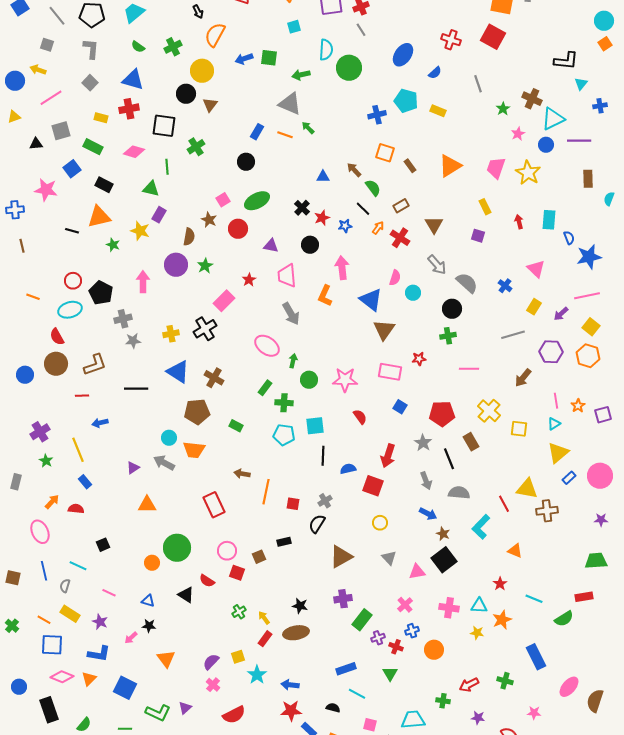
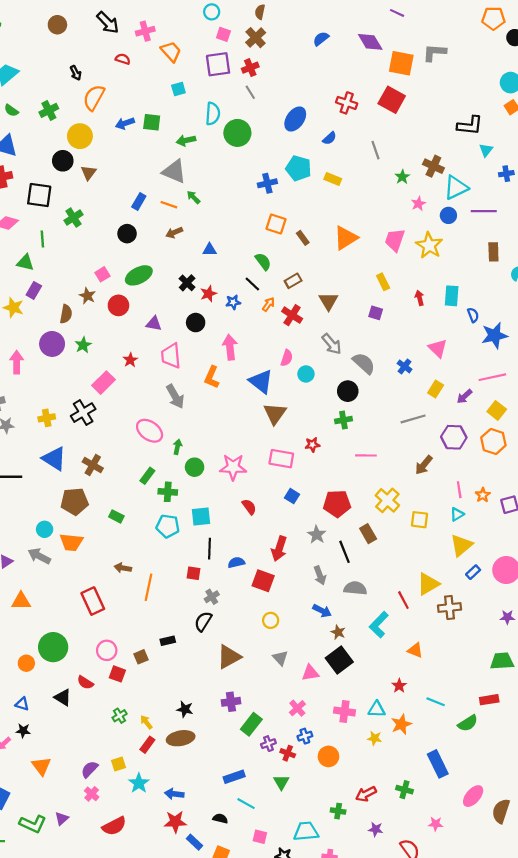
brown arrow: (354, 170) -> (174, 233), moved, turned -70
yellow triangle: (527, 489) -> (428, 584), turned -40
red square: (293, 504) -> (193, 573), moved

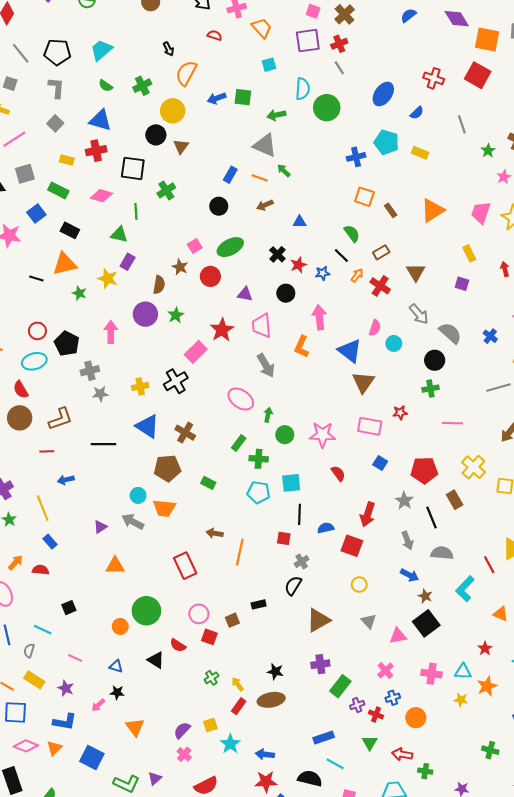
red star: (130, 360) -> (222, 330), size x1.6
red arrow: (366, 794) -> (402, 754), moved, turned 36
black semicircle: (220, 819) -> (310, 778), size x1.6

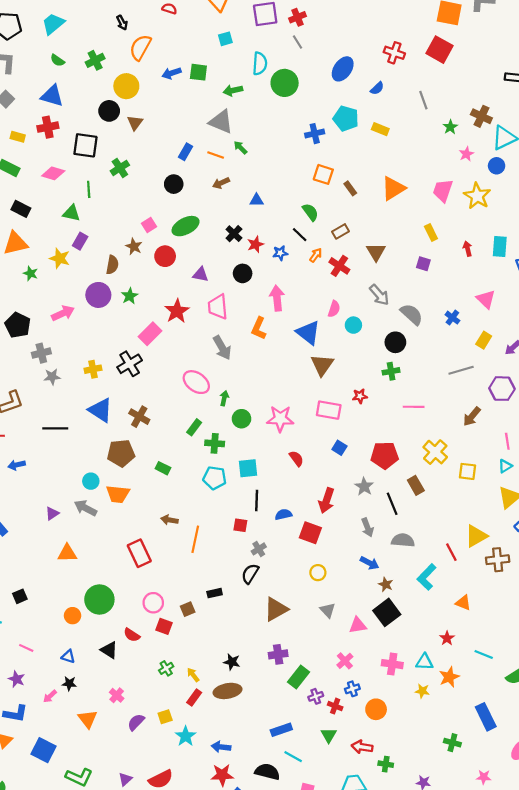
pink arrow: (111, 332) -> (63, 313), turned 65
pink cross: (184, 754) -> (117, 695), moved
purple triangle: (155, 778) -> (125, 779), moved

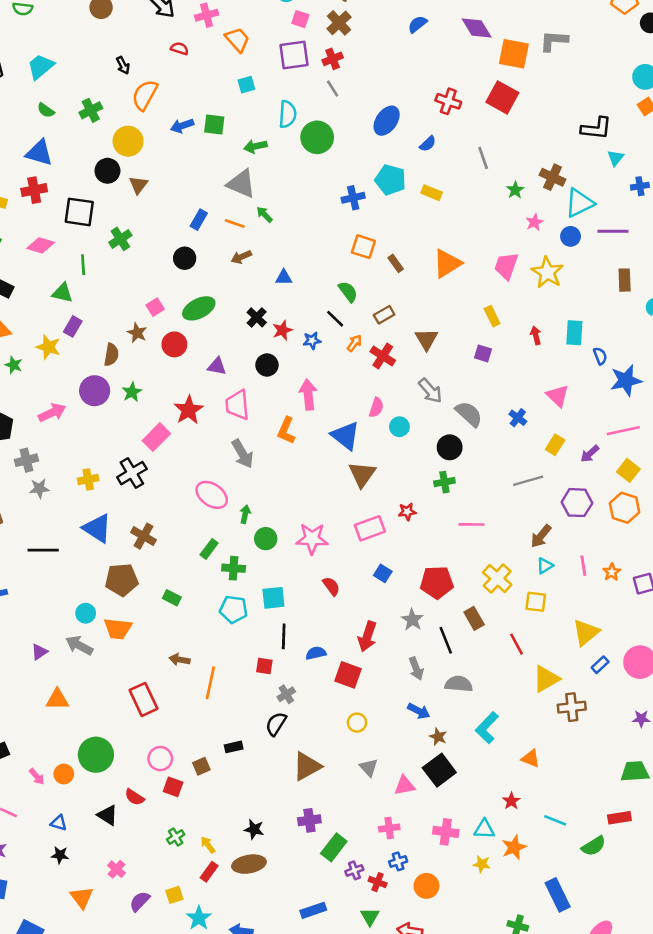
pink rectangle: (329, 410) -> (370, 528), turned -30
cyan triangle: (505, 466) -> (545, 566), moved
red line: (451, 552) -> (516, 644), moved
pink cross: (345, 661) -> (389, 828), turned 35
pink arrow: (50, 696) -> (37, 777), moved, turned -88

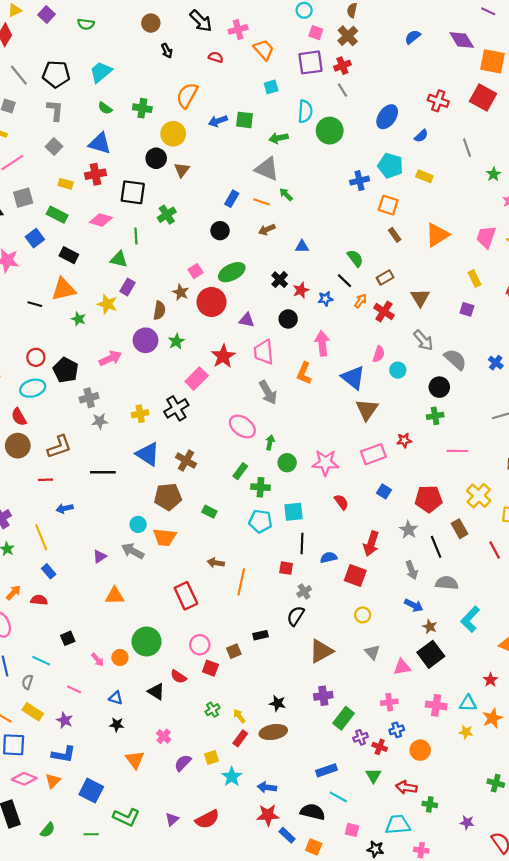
black arrow: (123, 65) -> (167, 51), moved
green cross: (91, 110) -> (142, 108), turned 36
orange square: (363, 247) -> (388, 205), moved
red circle: (174, 344) -> (212, 302), size x1.4

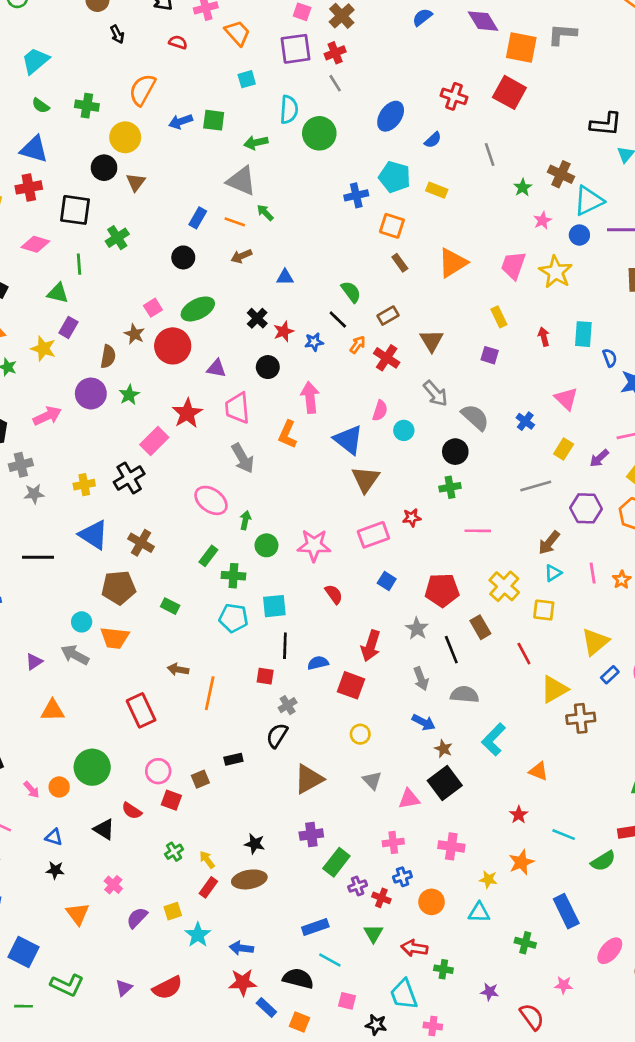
cyan triangle: (468, 703) -> (479, 912), moved
cyan trapezoid: (398, 825) -> (404, 994), turned -105

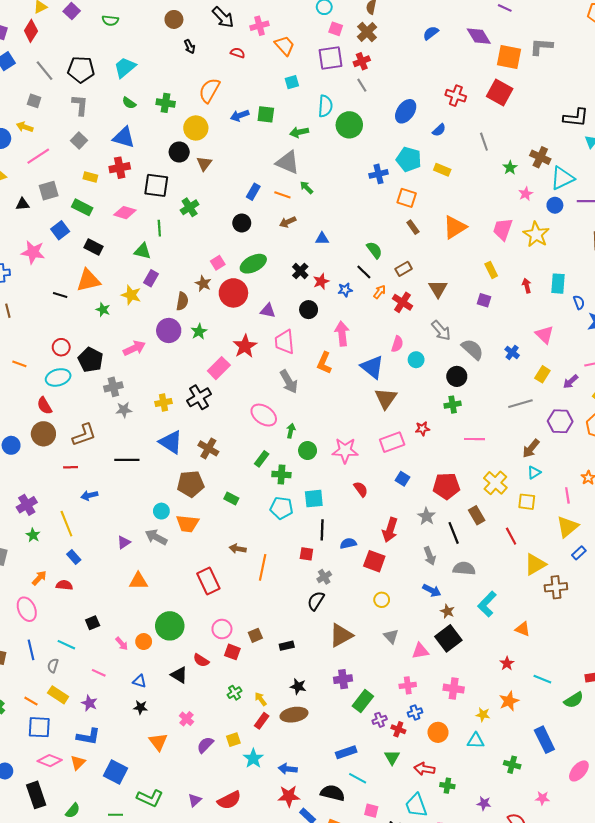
pink line: (593, 573) -> (567, 495), moved
black rectangle: (233, 759) -> (287, 646), moved

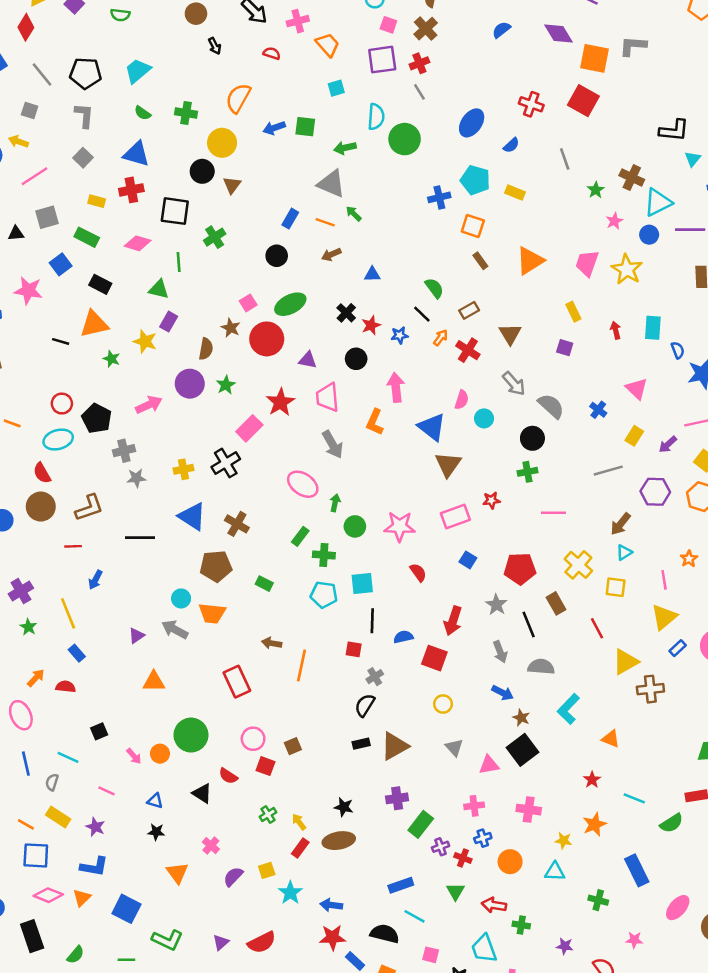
blue arrow: (89, 495) -> (95, 580), turned -49
black rectangle: (287, 646) -> (361, 744), moved

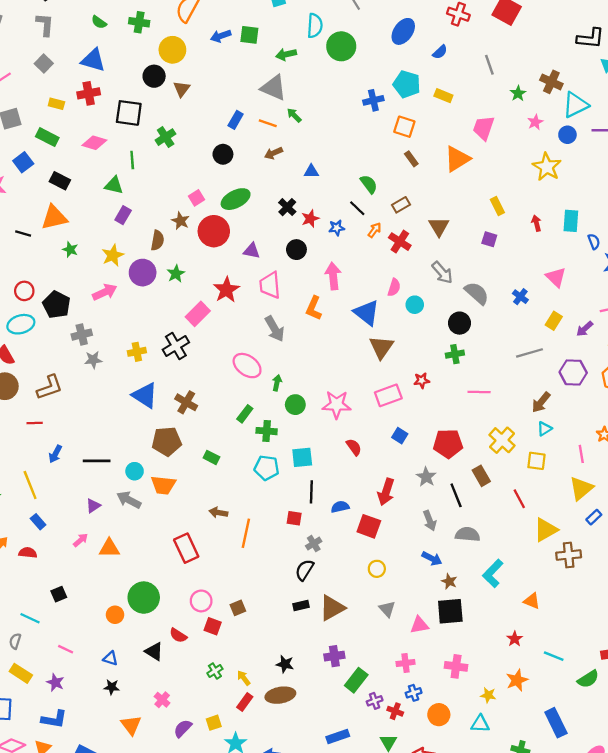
pink trapezoid: (587, 263) -> (484, 128), moved
yellow star: (145, 341) -> (113, 255), moved, turned 30
black line: (140, 538) -> (97, 461), moved
black square: (522, 750) -> (450, 611), turned 32
pink arrow: (134, 756) -> (81, 540), moved, turned -91

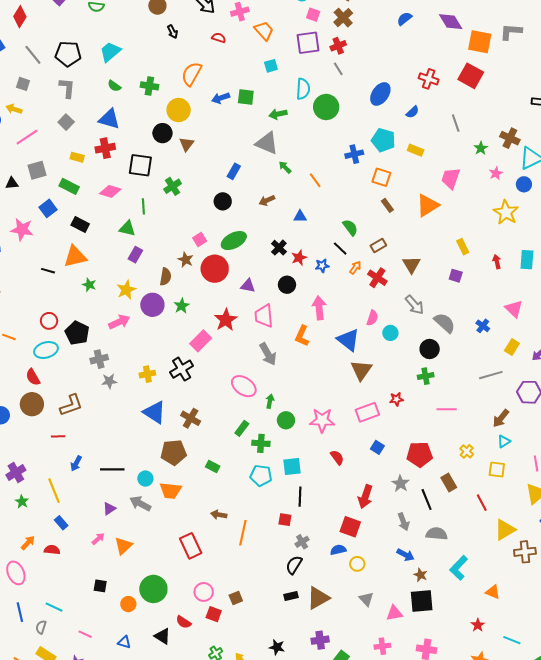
orange line: (268, 123) -> (315, 180), moved, turned 35
yellow cross: (502, 440) -> (467, 451), size x0.6
blue semicircle: (340, 507) -> (338, 550), moved
orange triangle: (109, 548) -> (123, 546), turned -42
black square: (59, 594) -> (100, 586), moved, turned 32

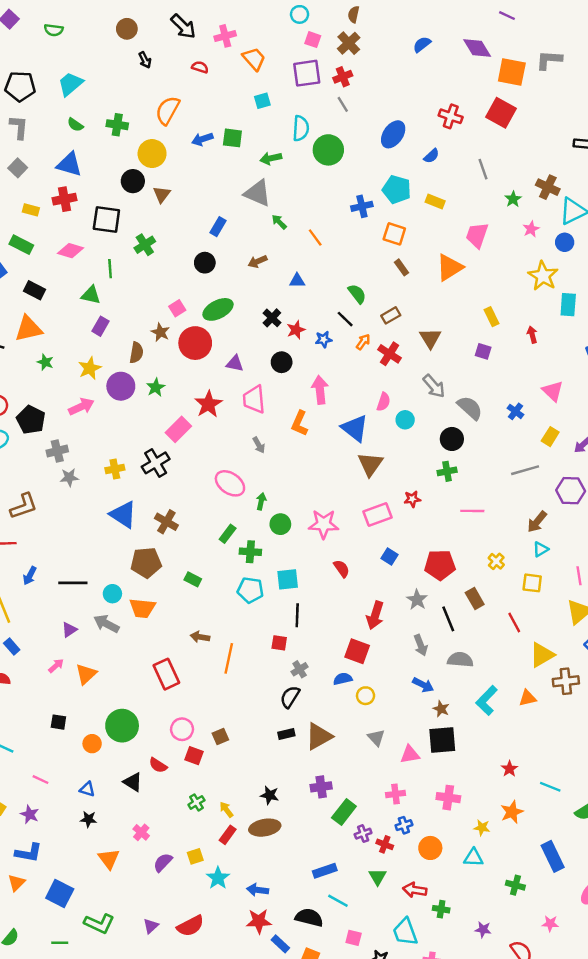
cyan rectangle: (527, 260) -> (568, 305), moved
gray arrow: (268, 354) -> (259, 445), size x0.6
orange triangle: (493, 592) -> (527, 698), moved, turned -35

